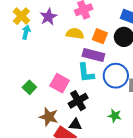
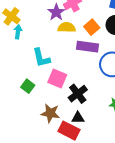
purple star: (48, 17) -> (56, 12), moved
orange square: (100, 36) -> (92, 27), turned 35
cyan L-shape: (86, 73) -> (41, 58), moved

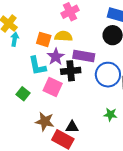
purple star: (56, 12) -> (56, 57), moved
orange square: (92, 27) -> (44, 39), moved, turned -35
black cross: (78, 94) -> (71, 71), moved, turned 30

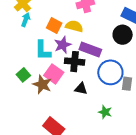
brown star: (45, 122) -> (42, 84), moved
black triangle: (72, 127) -> (81, 89), moved

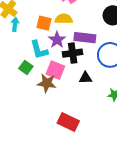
green square: (23, 75) -> (26, 67), moved

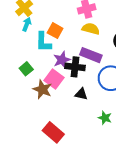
yellow semicircle: (64, 19) -> (91, 29), moved
purple star: (57, 40) -> (62, 60), moved
cyan L-shape: (39, 50) -> (43, 42), moved

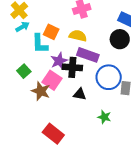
cyan arrow: (27, 24) -> (22, 27), turned 40
yellow semicircle: (91, 29) -> (78, 36), moved

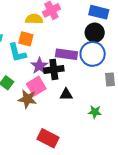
yellow semicircle: (78, 36) -> (34, 19), moved
blue circle: (109, 77) -> (93, 54), moved
pink square: (52, 80) -> (36, 86), turned 36

